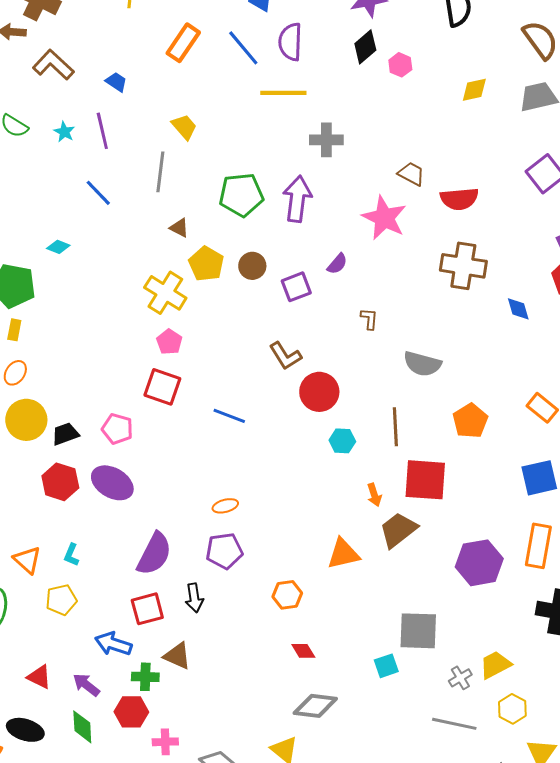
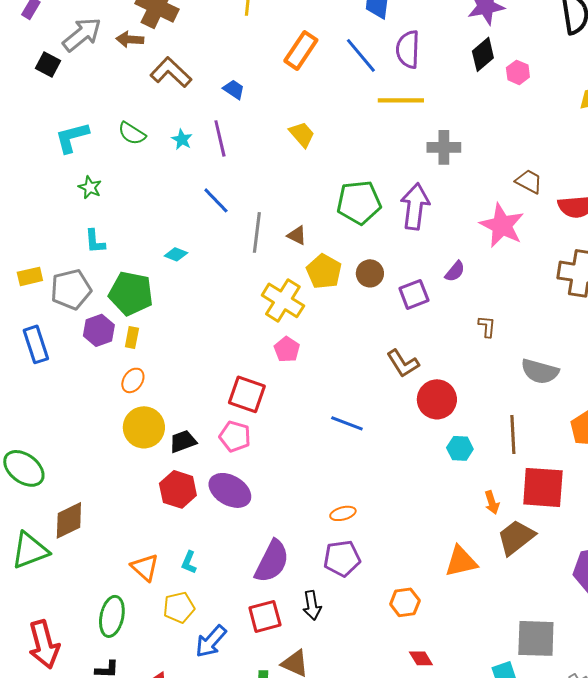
gray line: (160, 172) -> (257, 232), moved
red square: (162, 387) -> (247, 394), moved
blue arrow: (113, 644) -> (211, 641), moved, turned -66

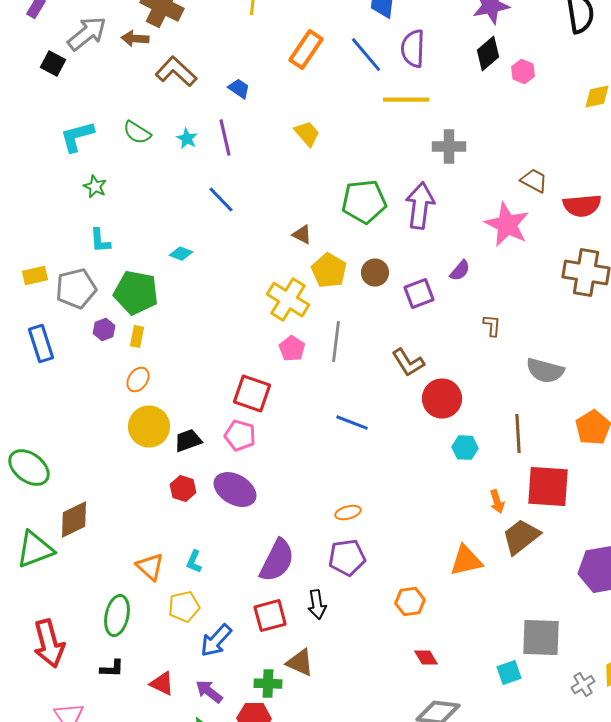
gray line: (257, 232) -> (336, 342), moved
purple hexagon: (99, 330) -> (104, 330), size x0.7
red hexagon: (178, 489) -> (183, 489), size x0.7

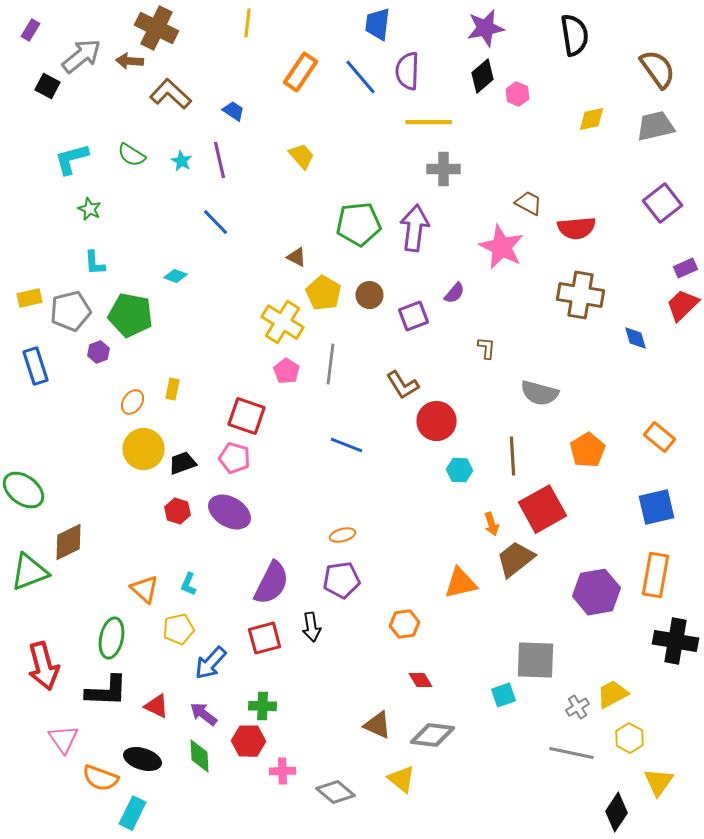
yellow line: (406, 100) -> (428, 122), moved
yellow rectangle: (137, 337) -> (172, 389), moved
red square: (548, 487) -> (542, 509), turned -33
brown triangle: (300, 663) -> (378, 725), moved
black L-shape: (112, 669) -> (106, 691), size x1.8

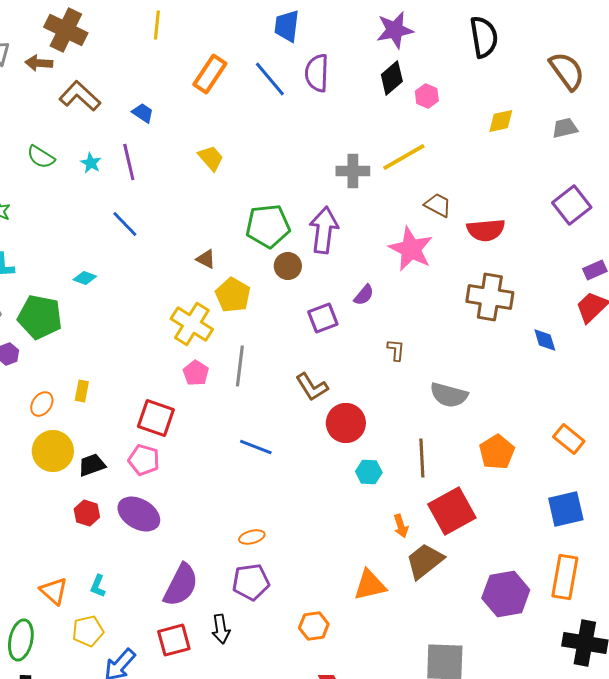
yellow line: (428, 122) -> (404, 157), moved, turned -30
gray trapezoid: (656, 126) -> (565, 128), size x0.7
brown circle: (370, 295) -> (288, 266), moved

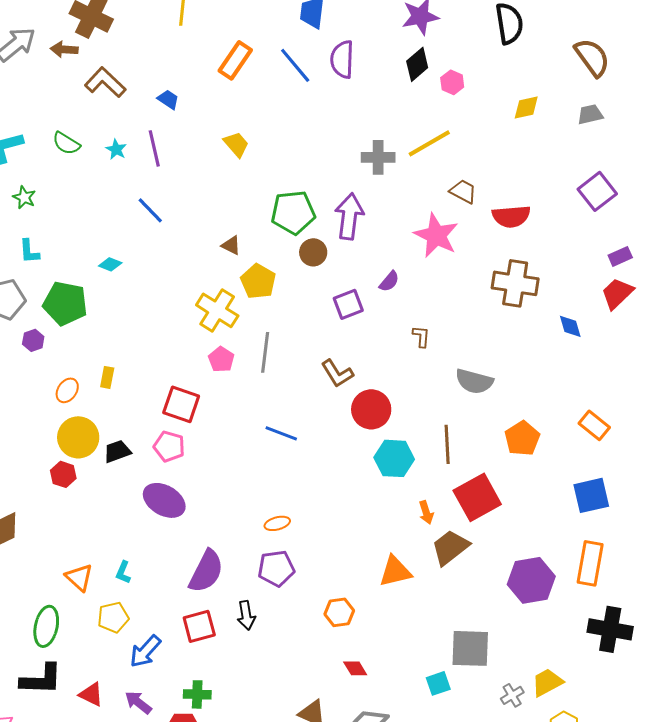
cyan hexagon: (369, 472) -> (394, 458), size x1.5
red hexagon: (87, 513) -> (63, 474), moved

